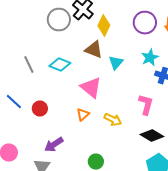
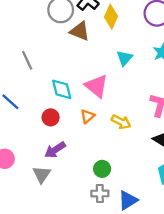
brown triangle: (94, 50) -> (80, 31), moved
cyan diamond: (60, 65) -> (62, 89), moved, turned 55
red circle: (40, 109) -> (51, 117), moved

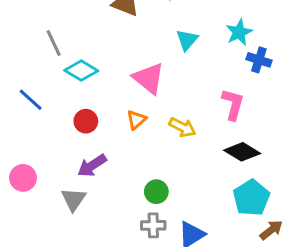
cyan diamond: (62, 89) -> (81, 71), moved, turned -45

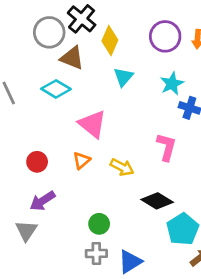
cyan triangle: (187, 40) -> (123, 77), moved
cyan diamond: (81, 71) -> (56, 89), moved
black diamond: (242, 152) -> (157, 201), moved

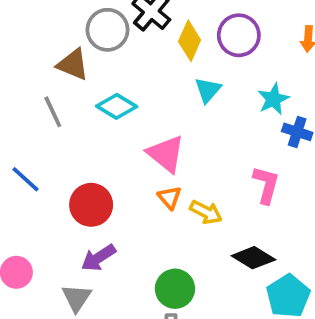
purple circle: (165, 36) -> (239, 35), moved
brown triangle: (72, 58) -> (73, 64), moved
orange triangle: (82, 160) -> (170, 198), moved, turned -30
red circle: (37, 162) -> (91, 205), size x1.5
green circle: (99, 224) -> (175, 289), size x1.4

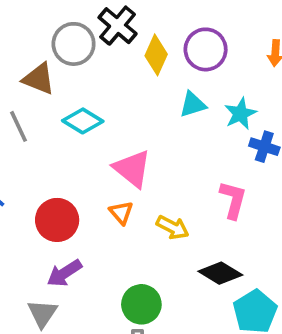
cyan triangle: (208, 90) -> (193, 104), moved, turned 32
orange triangle: (170, 198) -> (121, 213), moved

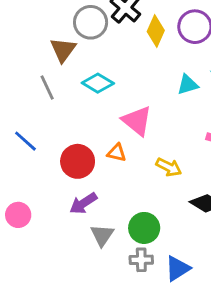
brown triangle: (39, 79) -> (63, 50), turned 44
cyan triangle: (193, 104) -> (188, 85), moved
orange triangle: (121, 213) -> (117, 153), moved, turned -36
gray triangle: (42, 314) -> (102, 235), moved

